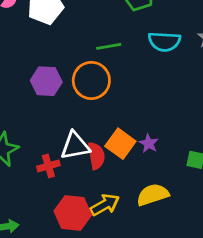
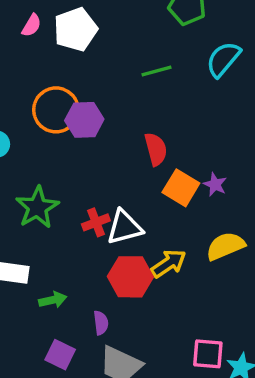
cyan semicircle: (164, 41) -> (223, 59), turned 132
orange circle: (91, 80) -> (56, 110), moved
white triangle: (75, 146) -> (125, 227), moved
red semicircle: (96, 156) -> (156, 149), moved

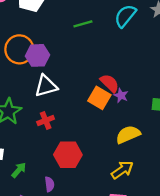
red semicircle: (156, 149) -> (110, 83), moved, turned -30
white triangle: (125, 227) -> (46, 86), moved
yellow arrow: (168, 264) -> (122, 170), moved
green arrow: (53, 300) -> (19, 170), turned -35

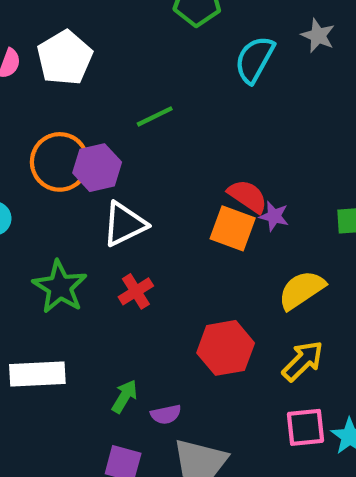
green line: (83, 24) -> (155, 116), moved
red hexagon: (68, 155) -> (226, 348), moved
green arrow: (19, 170) -> (125, 396), moved
purple semicircle: (49, 184) -> (166, 414), turned 96

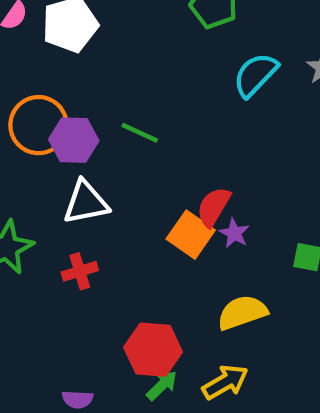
green line: (155, 116) -> (140, 133), moved, turned 36
red semicircle: (248, 196) -> (214, 207), turned -108
green arrow: (125, 396) -> (162, 385), moved

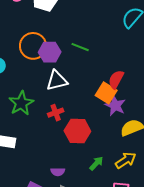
purple star: (234, 233) -> (115, 105), moved, size x1.5
red hexagon: (153, 350) -> (77, 131), moved

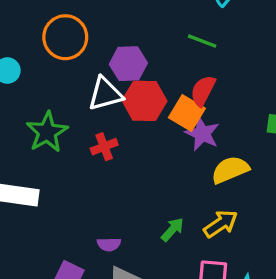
green line: (80, 47) -> (202, 41), moved
purple hexagon: (50, 52) -> (128, 64), moved
red hexagon: (77, 131) -> (145, 101), moved

